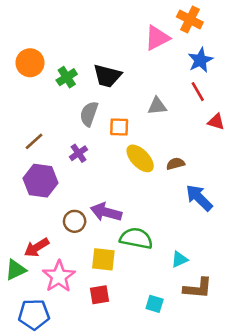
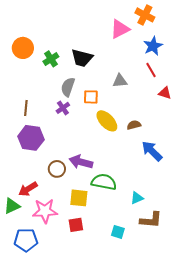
brown line: (34, 141) -> (26, 108), turned -42
purple cross: (79, 153) -> (63, 108), moved
pink star: (59, 276) -> (45, 211), turned 30

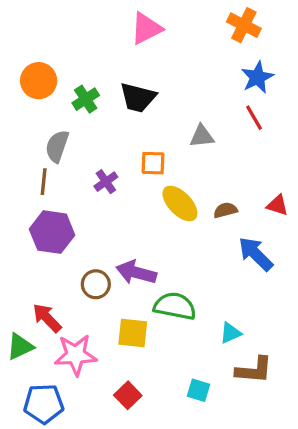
pink triangle: (120, 29) -> (146, 28), moved
gray semicircle: (68, 87) -> (57, 146), moved
red triangle: (165, 93) -> (278, 205), moved
red arrow: (28, 189) -> (47, 318), turned 78
red square: (76, 225) -> (128, 395), moved, turned -35

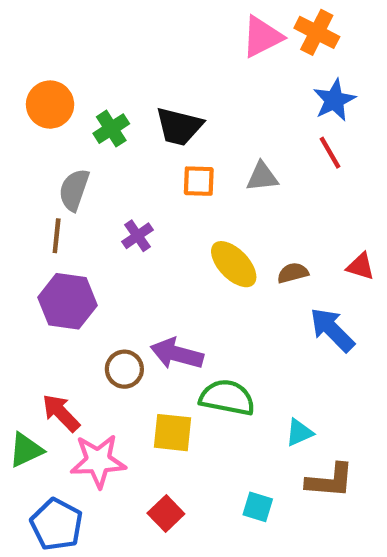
pink triangle: (146, 28) -> (262, 37), moved
orange square: (153, 163) -> (199, 181), moved
blue pentagon: (44, 404) -> (57, 524), turned 30

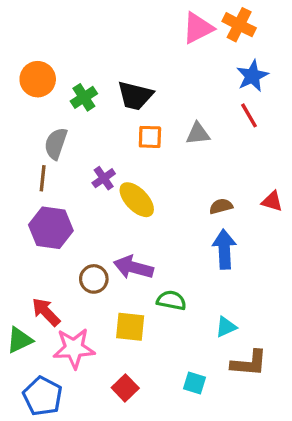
yellow ellipse: (234, 264) -> (137, 200), moved
blue arrow: (332, 330) -> (224, 249), moved, turned 42
green semicircle: (227, 398) -> (171, 300), size x0.7

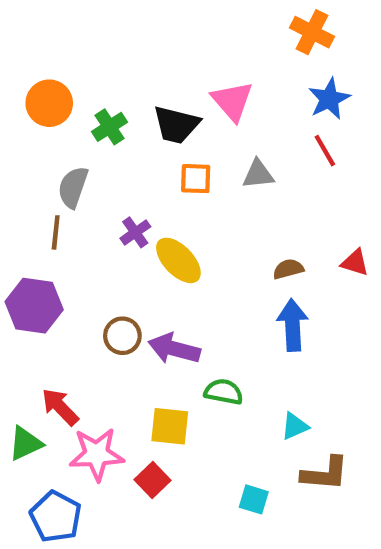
pink triangle: (198, 28) -> (232, 101), moved, turned -44
purple hexagon: (51, 228) -> (34, 306), moved
brown circle: (94, 279) -> (122, 336), moved
red square: (125, 388) -> (153, 480), moved

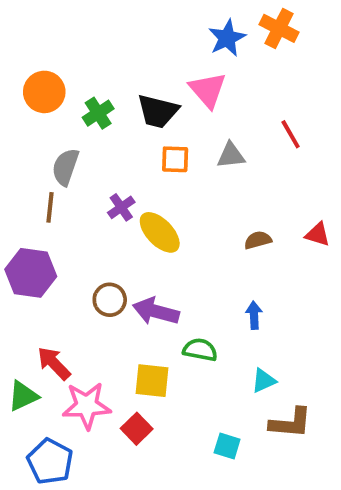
blue star: (329, 99) -> (227, 38), moved
blue arrow: (293, 325) -> (254, 315), moved, size x0.6

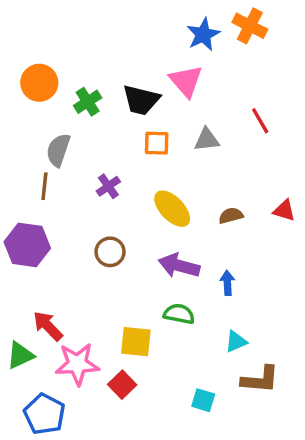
yellow ellipse: (160, 232) -> (172, 209), moved
brown circle: (110, 300) -> (110, 252), moved
purple arrow: (156, 311) -> (179, 266), moved

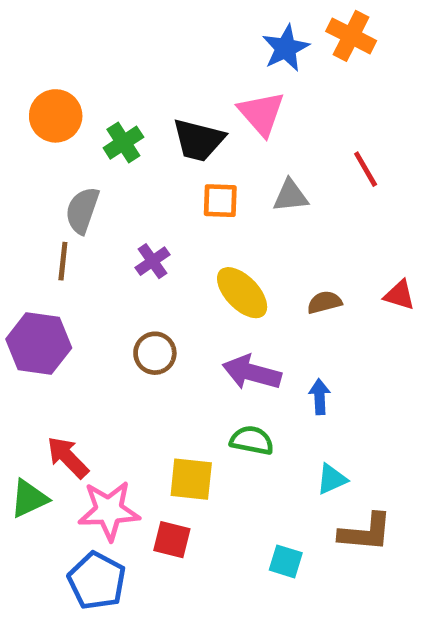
red square: (122, 385) -> (172, 540), turned -32
blue pentagon: (44, 414) -> (97, 581), moved

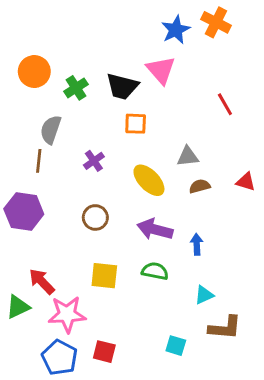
gray triangle: (291, 196) -> (188, 156), moved
yellow square: (191, 479) -> (104, 276), moved
red square: (172, 540) -> (104, 352), moved

